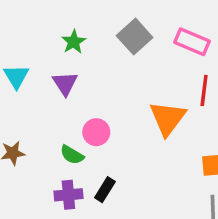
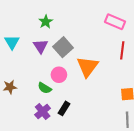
gray square: (135, 37) -> (63, 47), moved
orange triangle: (168, 118) -> (87, 67), moved
purple cross: (68, 195) -> (43, 112), turned -35

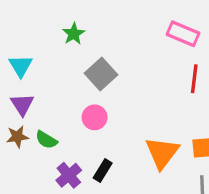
purple triangle: (41, 46) -> (22, 104), moved
orange triangle: (87, 67) -> (162, 153), moved
green semicircle: (45, 88) -> (46, 140), moved

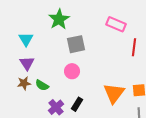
green star: (74, 34) -> (59, 19), size x1.5
pink rectangle: (183, 34) -> (116, 24), moved
gray square: (101, 74) -> (76, 44), turned 30

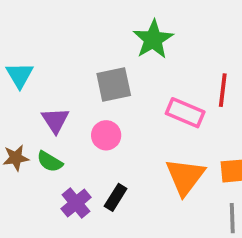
green star: (59, 19) -> (153, 39), moved
pink rectangle: (116, 24) -> (185, 113), moved
purple triangle: (27, 63) -> (55, 120), moved

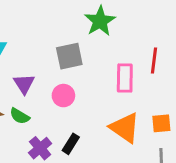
pink rectangle: (185, 113) -> (125, 78), turned 68
orange triangle: (185, 177) -> (125, 128), turned -32

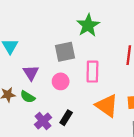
pink rectangle: (125, 78) -> (92, 72), moved

